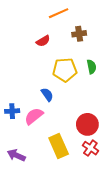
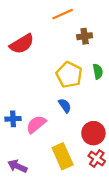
red semicircle: (43, 41) -> (22, 44), moved, size x1.6
yellow pentagon: (65, 70) -> (69, 75), turned 30
blue semicircle: (47, 95) -> (65, 106), moved

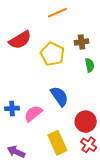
brown cross: (85, 36) -> (82, 42), moved
yellow pentagon: (69, 75) -> (52, 54), moved
blue semicircle: (65, 106) -> (59, 96), size x1.5

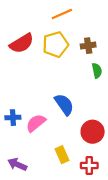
yellow pentagon: (52, 54) -> (55, 44), moved, turned 30
yellow rectangle: (57, 143) -> (62, 155), size x0.7
red cross: (89, 145) -> (89, 166), moved, turned -35

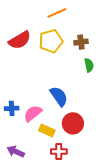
red circle: (93, 132) -> (73, 123), moved
yellow rectangle: (62, 155) -> (47, 130), moved, turned -42
red cross: (89, 166) -> (59, 152), moved

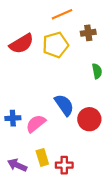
brown cross: (81, 42) -> (88, 33), moved
red circle: (73, 123) -> (89, 119), moved
yellow rectangle: (47, 130) -> (42, 157), moved, turned 49

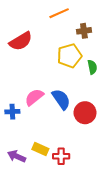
yellow pentagon: (55, 45) -> (69, 56), moved
pink semicircle: (36, 124) -> (34, 97), moved
yellow rectangle: (42, 157) -> (40, 149), turned -49

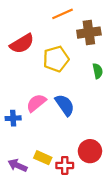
brown cross: (84, 31) -> (89, 33), size x1.5
yellow pentagon: (69, 56) -> (56, 59), moved
red circle: (85, 113) -> (90, 151), moved

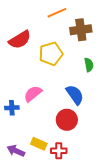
blue semicircle: (65, 105) -> (75, 95), moved
red circle: (90, 151) -> (67, 120), moved

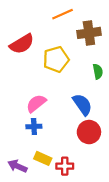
blue cross: (12, 108) -> (34, 127), moved
red circle: (67, 120) -> (89, 132), moved

